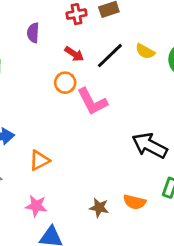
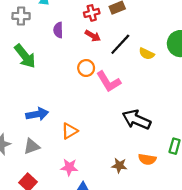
yellow semicircle: (145, 51) -> (147, 54), moved
red arrow: (74, 54) -> (93, 36), moved
black arrow: (150, 146) -> (136, 120), moved

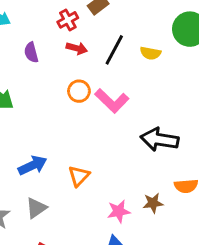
pink star: (69, 167) -> (119, 211), moved

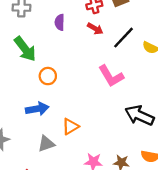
orange circle: (79, 91) -> (48, 76), moved
gray triangle: (36, 208) -> (46, 144), moved

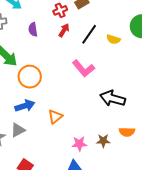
red arrow: (95, 29) -> (64, 30), turned -80
orange circle: (48, 76) -> (30, 77), size x1.5
gray triangle: (46, 144) -> (18, 130), moved

